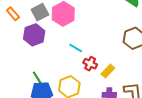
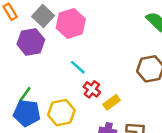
gray square: (40, 12) -> (43, 16), turned -30
green line: (37, 78) -> (25, 94), turned 56

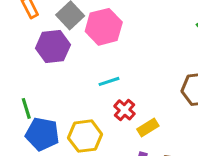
cyan line: (78, 67) -> (109, 81), turned -63
green line: (25, 94) -> (26, 108), moved, turned -56

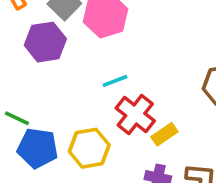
green line: (26, 108) -> (17, 118), turned -45
red cross: (124, 110) -> (135, 114), size x1.5

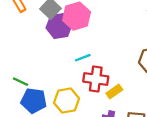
purple hexagon: (45, 42) -> (59, 26), moved
red cross: (135, 114) -> (96, 79), turned -30

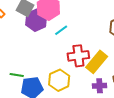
cyan line: (83, 58) -> (61, 30), moved
yellow rectangle: (114, 92) -> (97, 62), size x1.6

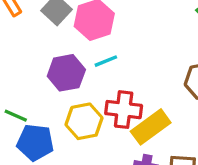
purple hexagon: (36, 20) -> (66, 73), moved
yellow hexagon: (59, 80) -> (84, 121), moved

